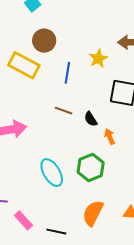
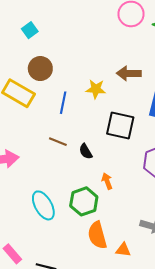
yellow star: (98, 59) -> (96, 89), turned 30
orange arrow: (110, 137) -> (107, 181), moved
orange semicircle: (93, 213) -> (97, 235), moved, turned -44

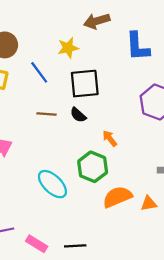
blue line: (63, 103) -> (39, 72), turned -30
black square: (120, 126) -> (85, 84), moved
orange semicircle: (97, 235) -> (117, 197), turned 100

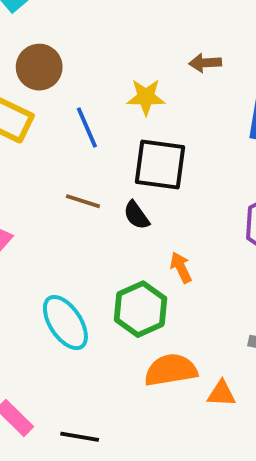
brown arrow: (97, 21) -> (205, 63), size x0.7

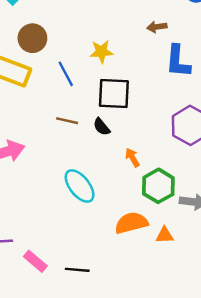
brown arrow: (205, 63) -> (157, 27), moved
green hexagon: (141, 309) -> (158, 186), moved
cyan ellipse: (65, 323) -> (80, 186), moved

